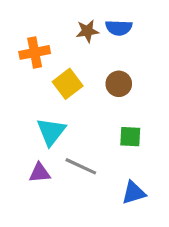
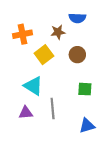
brown star: (87, 31) -> (58, 32), moved
cyan triangle: (51, 132) -> (33, 86), turned -36
gray line: (81, 166) -> (53, 108), turned 60

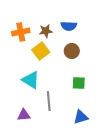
blue semicircle: (77, 18) -> (69, 26), moved
brown star: (58, 32) -> (46, 31), moved
purple triangle: (26, 113) -> (24, 115), moved

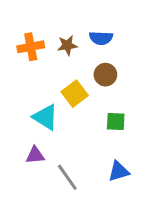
yellow square: (41, 51) -> (75, 94), moved
gray line: (49, 101) -> (67, 177), moved, turned -30
purple triangle: (24, 115) -> (35, 155), moved

